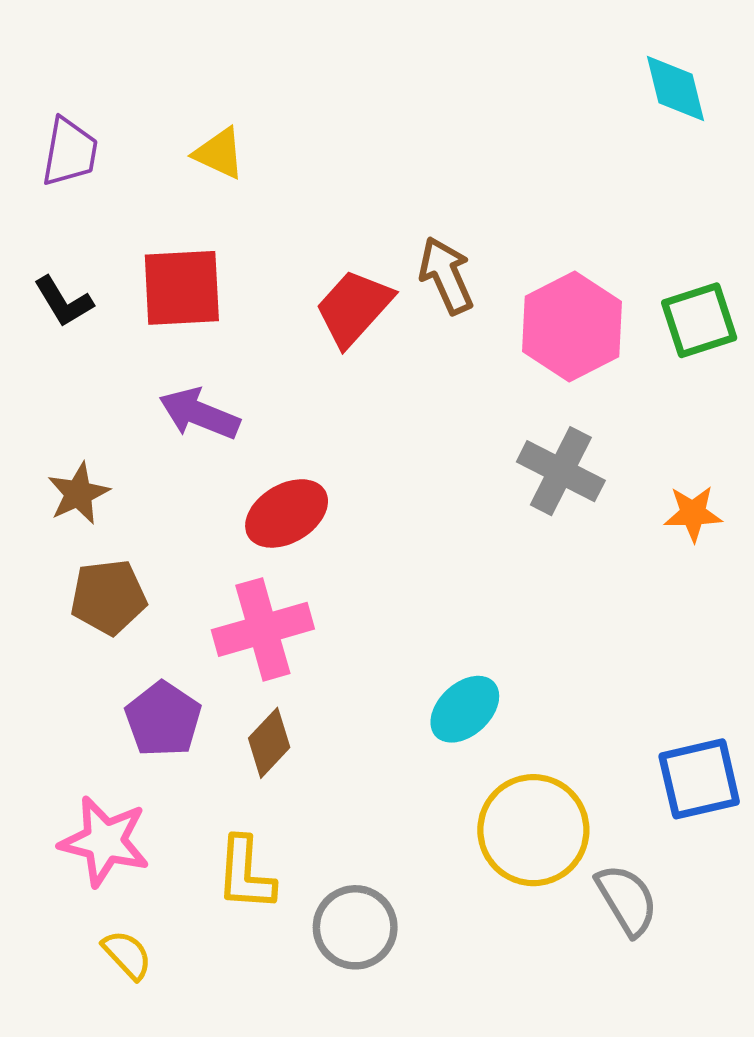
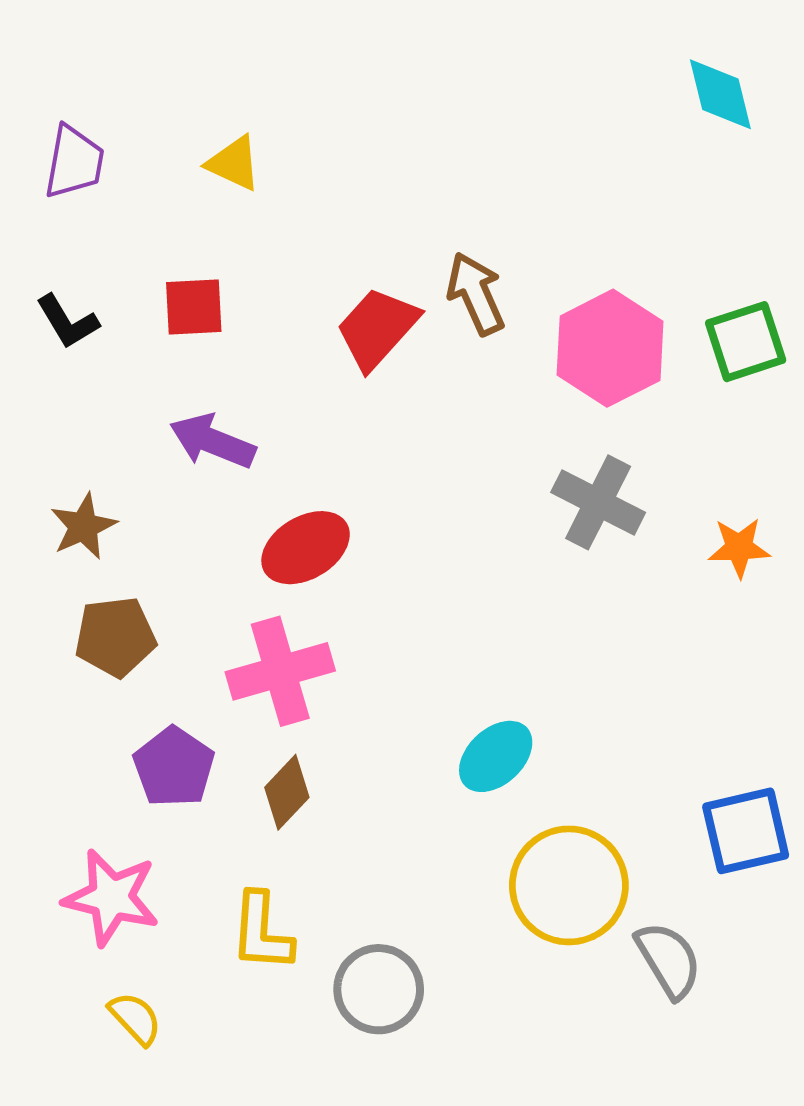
red square: (182, 288) -> (194, 307), size x0.7

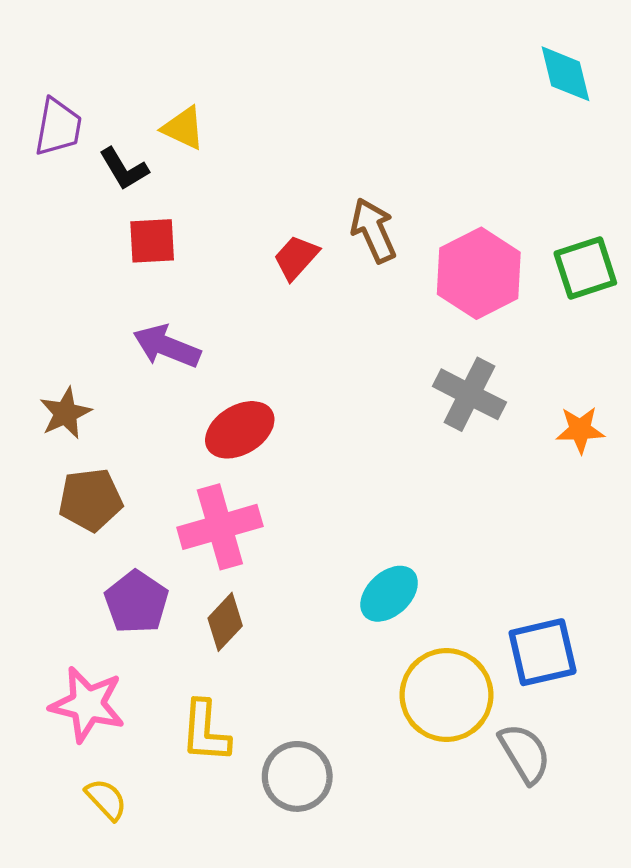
black L-shape: (67, 322) -> (124, 169), moved
red trapezoid: (377, 328) -> (296, 258), size x0.7
blue square: (746, 831) -> (543, 652), moved

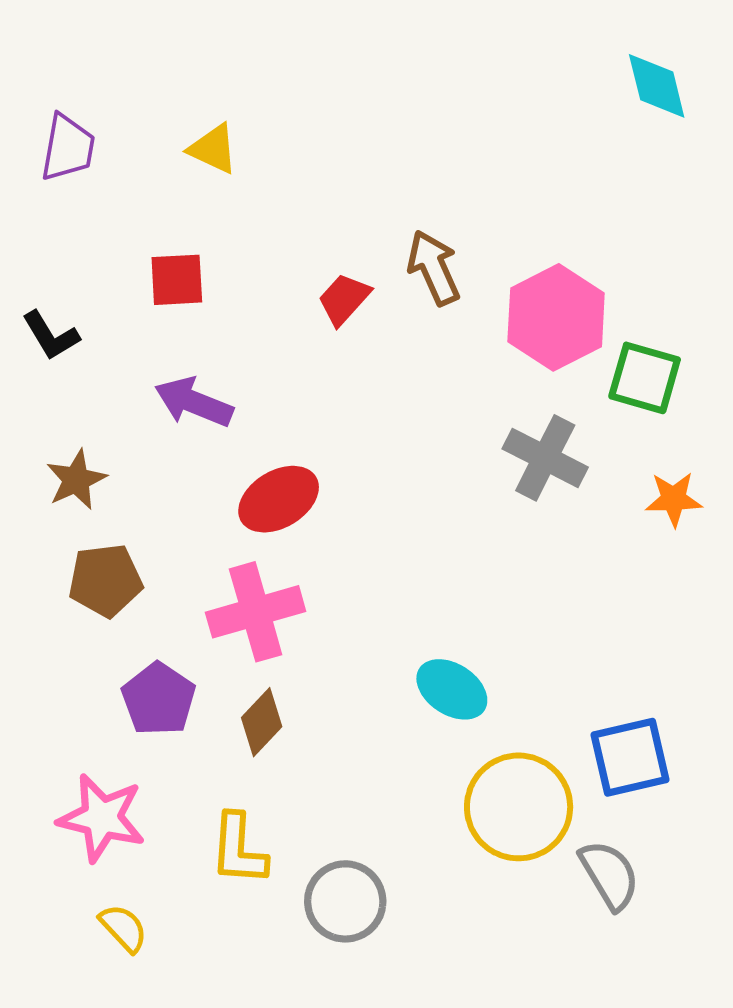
black L-shape: (124, 169) -> (51, 336), moved
green square: (585, 268) -> (645, 378), moved, turned 34
cyan ellipse: (389, 594) -> (452, 689), turned 76

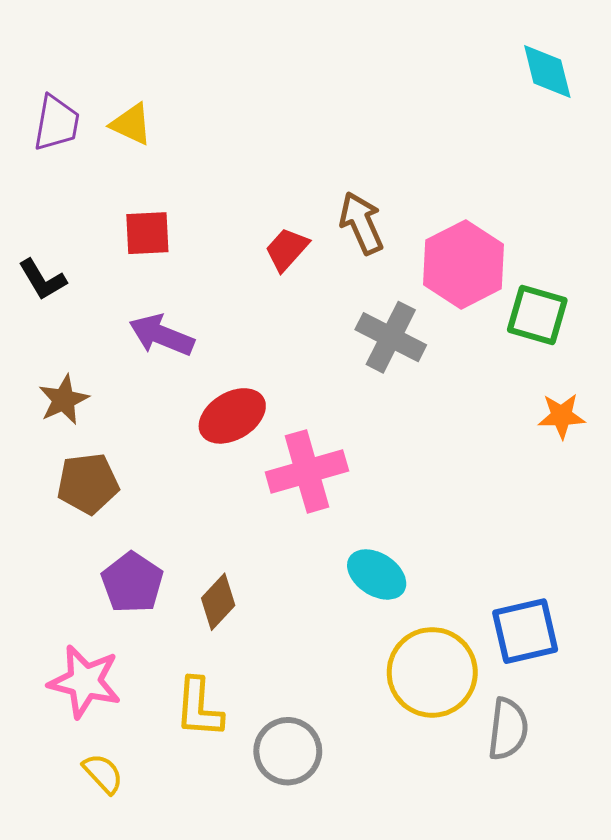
yellow triangle: (213, 149) -> (131, 124), moved
gray cross: (545, 458) -> (391, 337), moved
pink cross: (256, 612) -> (307, 471), moved
gray semicircle: (609, 875) -> (508, 729), turned 38

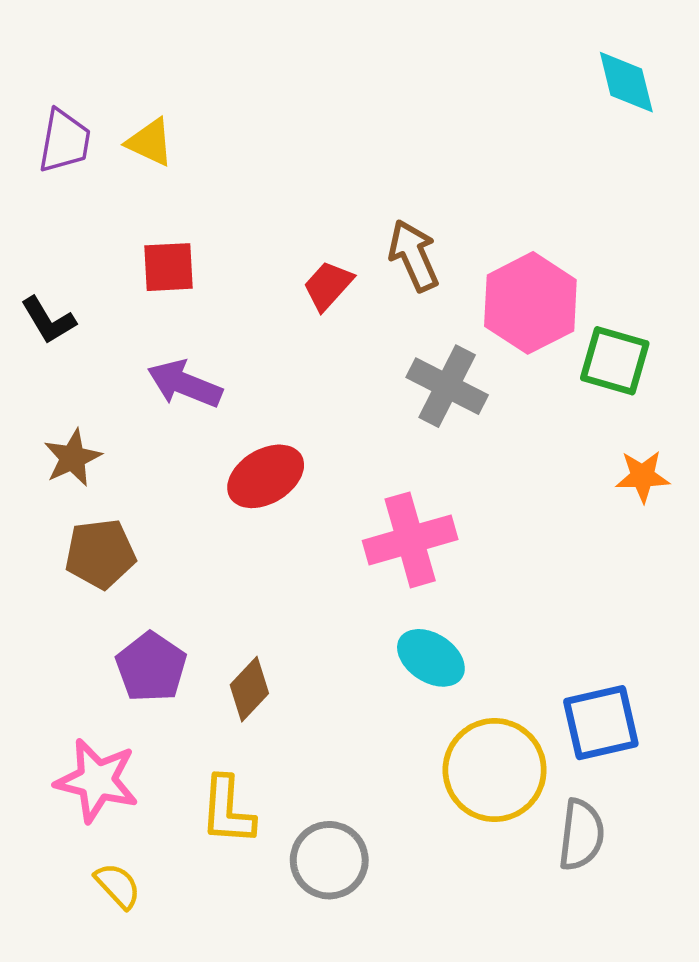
pink cross: (307, 471) -> (410, 540), moved

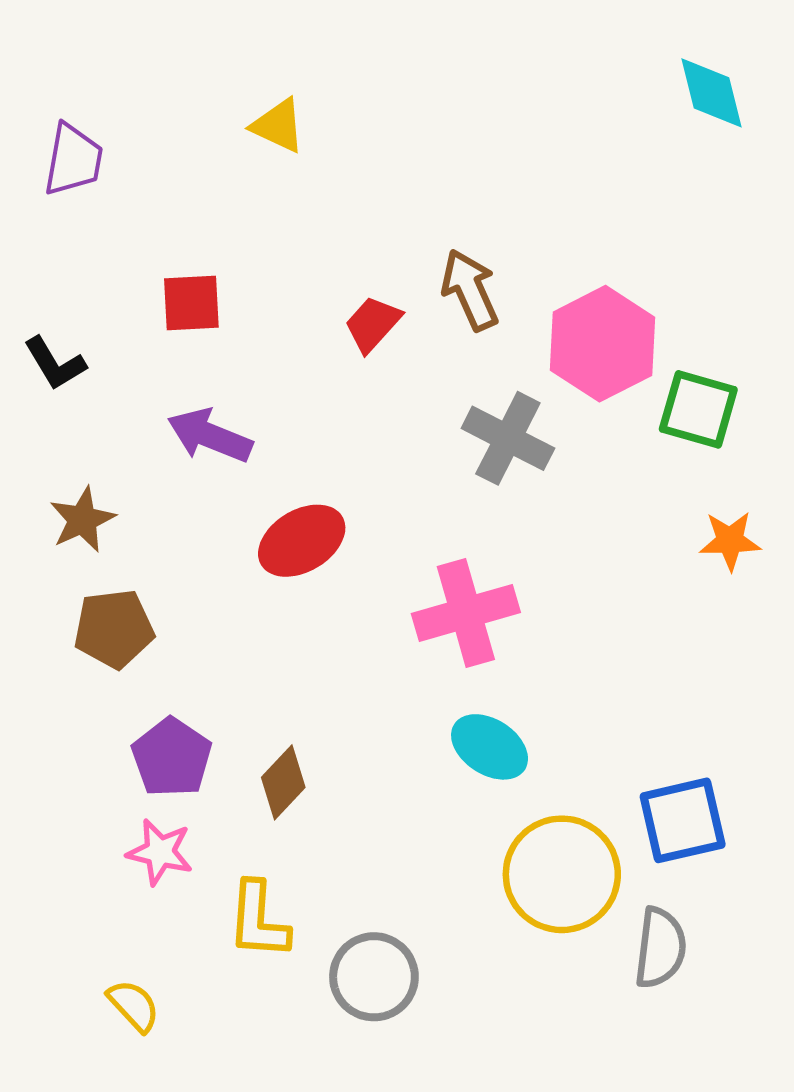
yellow triangle: (150, 142) -> (278, 126), moved
pink star: (97, 780) -> (160, 852), moved, size x0.7

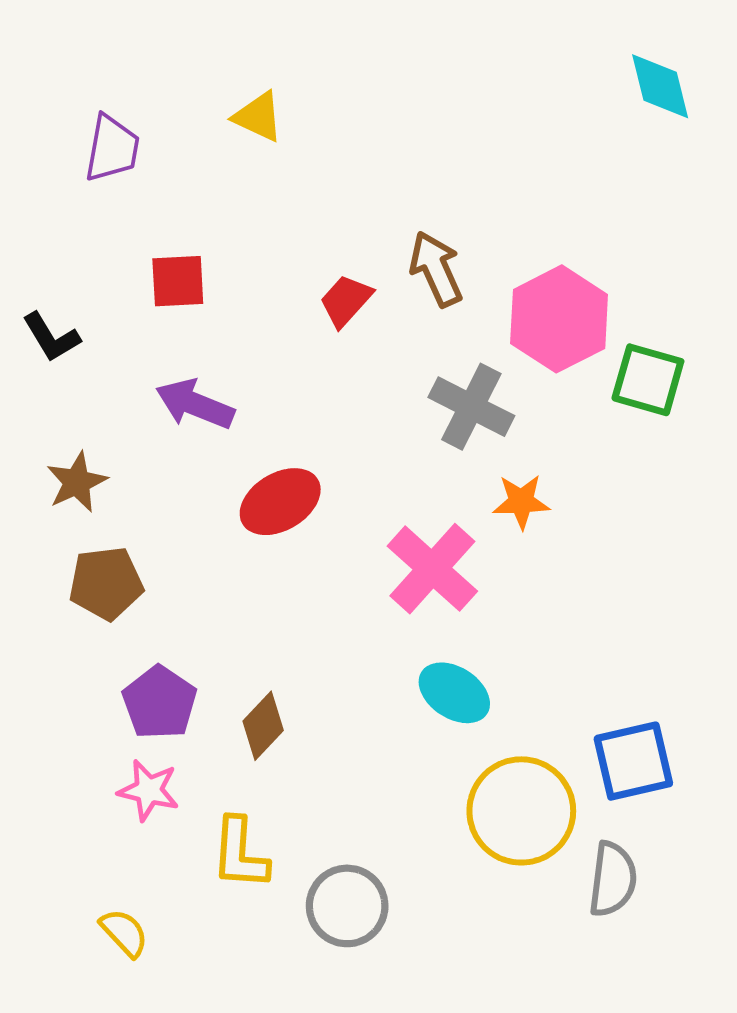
purple trapezoid: (73, 160) -> (112, 148), moved
orange star: (730, 541) -> (521, 502), moved
pink cross: (466, 613) -> (432, 569), turned -32

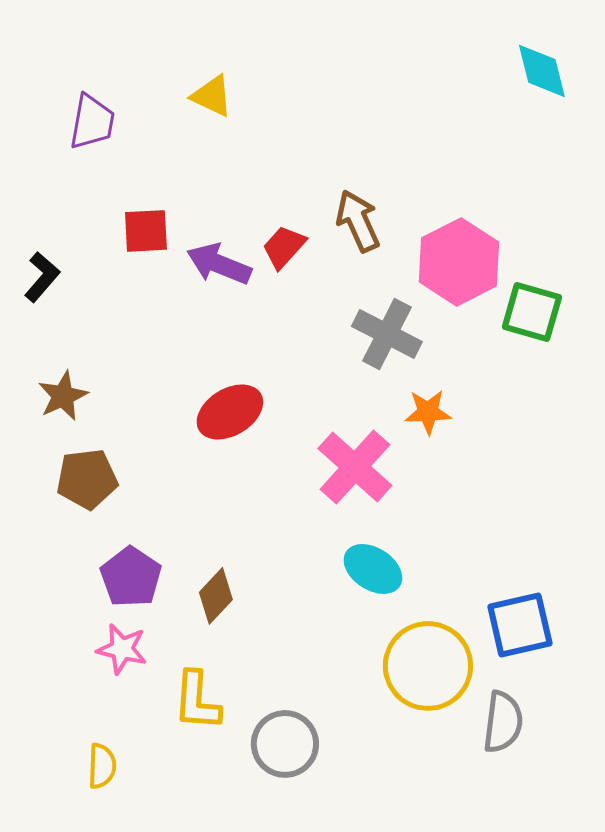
black L-shape: (51, 337) -> (42, 277), turned -108
purple arrow: (195, 404) -> (219, 264), moved
yellow semicircle: (124, 933) -> (102, 766), turned 45

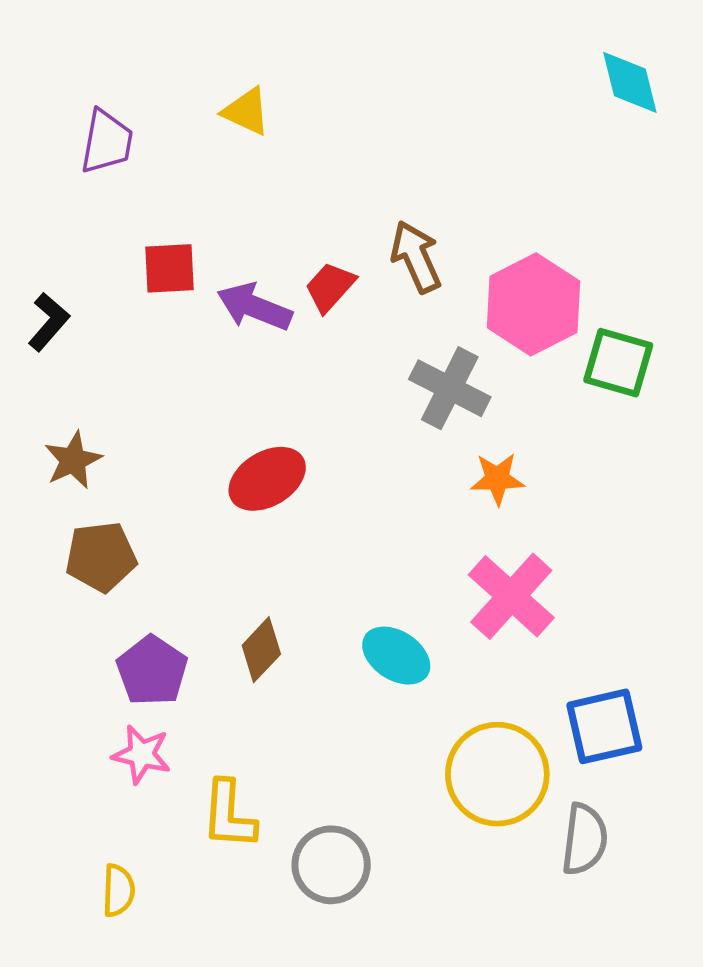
pink cross: (355, 467) -> (511, 596), moved
cyan ellipse: (373, 569) -> (396, 656), moved
brown diamond: (216, 596) -> (261, 650), moved

